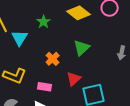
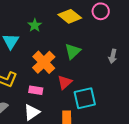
orange cross: (53, 59) -> (44, 62), size x1.6

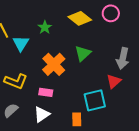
gray arrow: (113, 56) -> (123, 58), size x1.5
red triangle: (65, 82) -> (114, 81), moved

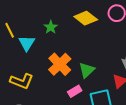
green triangle: (83, 53) -> (87, 70), moved
pink rectangle: (46, 92) -> (75, 91), moved, turned -40

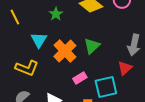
cyan triangle: (27, 43) -> (39, 40), moved
green triangle: (87, 70) -> (92, 46), moved

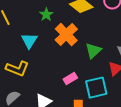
green triangle: (92, 46) -> (93, 51), moved
orange cross: (65, 51) -> (66, 35), moved

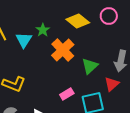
cyan triangle: (29, 41) -> (24, 40), moved

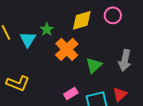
yellow diamond: (78, 21) -> (82, 20), turned -55
red triangle: (112, 84) -> (120, 94), moved

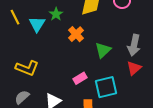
orange cross: (67, 49) -> (76, 34), size x0.7
red triangle: (120, 94) -> (134, 68), moved

